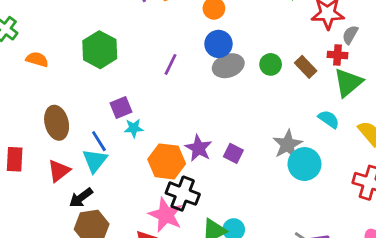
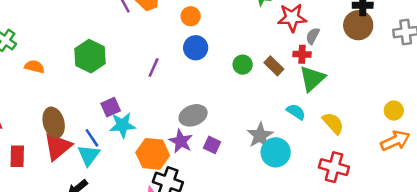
gray ellipse: (228, 66) -> (193, 115), moved
cyan star: (134, 128) -> (122, 125), size x1.5
red triangle: (59, 171) -> (58, 147), moved, size x1.4

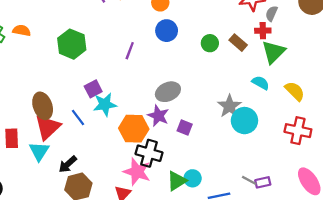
orange semicircle: (34, 67) -> (22, 30), moved
purple square: (212, 145) -> (185, 128), moved
cyan triangle: (89, 155) -> (39, 151), moved

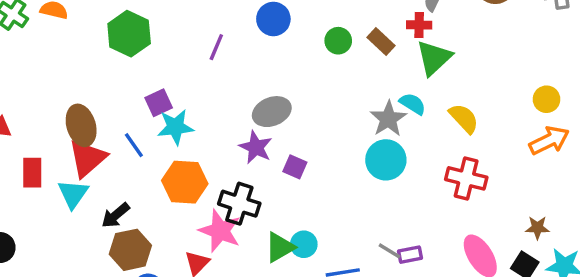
gray star: (229, 106) -> (388, 119), moved
orange hexagon: (134, 129) -> (185, 182), moved

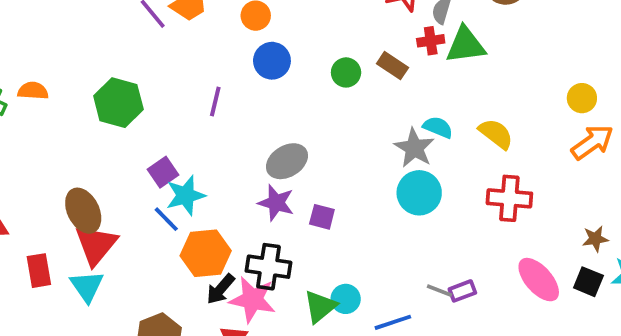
green triangle: (434, 58) -> (466, 45), moved, turned 45
blue line: (134, 145) -> (166, 219), moved
black arrow: (116, 215) -> (220, 289), moved

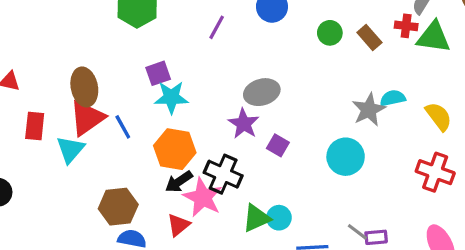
cyan semicircle: (438, 127) -> (393, 98), turned -50
cyan circle: (419, 193) -> (346, 157), moved
blue line: (166, 219) -> (123, 127), moved

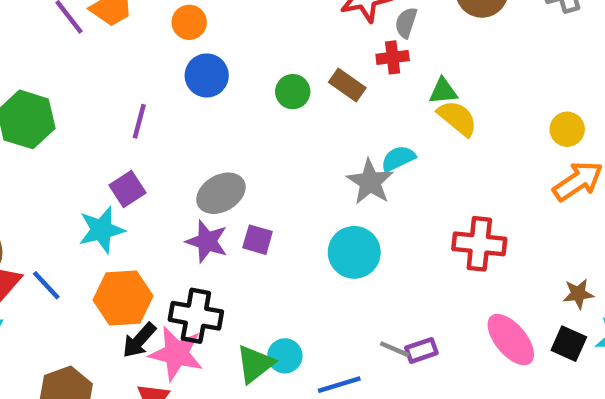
green triangle: (434, 37) -> (443, 91), moved, size x0.6
purple square: (158, 73) -> (128, 189), moved
yellow semicircle: (439, 116) -> (457, 118), moved
purple square: (278, 145) -> (258, 240), moved

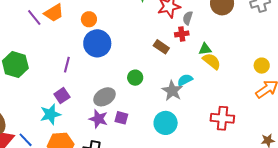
blue circle: (207, 75) -> (97, 43), size x1.4
green circle: (293, 92) -> (135, 78), moved

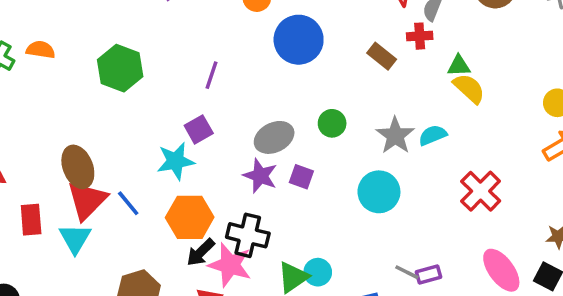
blue circle: (97, 43) -> (299, 40), moved
green circle: (135, 78) -> (332, 123), moved
cyan semicircle: (185, 80) -> (433, 135), moved
red cross: (222, 118) -> (481, 191), turned 35

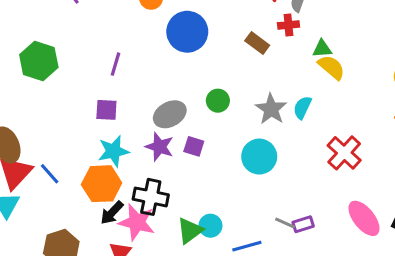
purple square: (199, 129) -> (106, 110), turned 35
cyan semicircle: (433, 135) -> (302, 107), turned -40
cyan star: (176, 161) -> (113, 151), moved

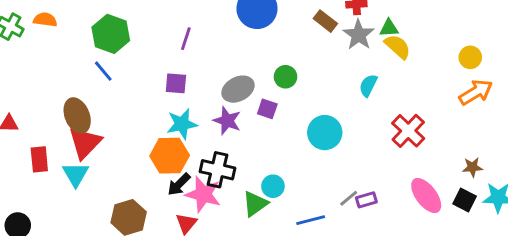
gray star: (271, 109) -> (359, 35), moved
purple square: (194, 146) -> (267, 109), moved
blue line: (50, 174) -> (103, 71), moved
gray line: (285, 223) -> (349, 198), turned -66
cyan circle: (210, 226) -> (273, 186), moved

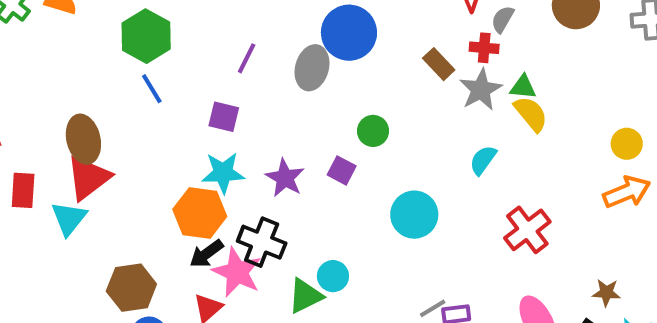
blue line: (103, 71) -> (152, 89), moved
gray ellipse: (238, 89) -> (312, 68), moved, turned -56

